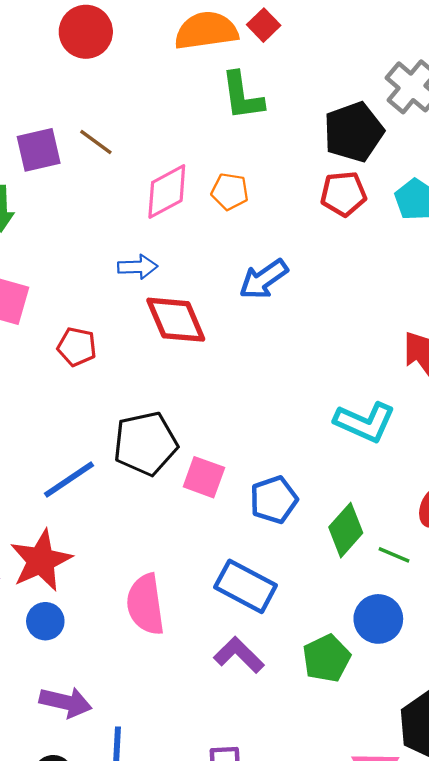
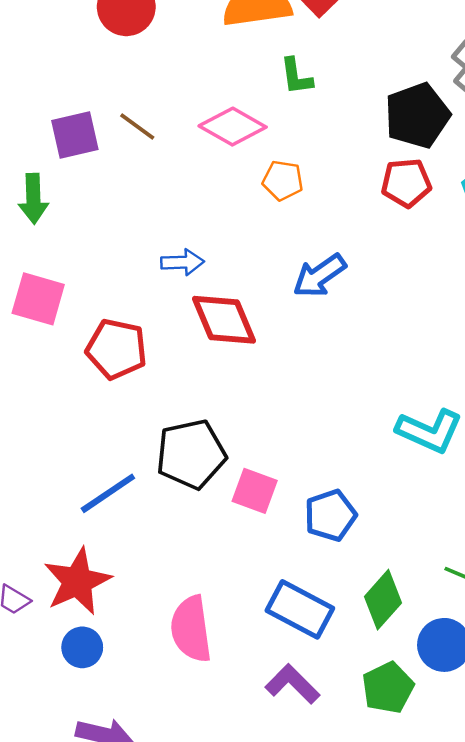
green L-shape: (242, 96) -> (296, 76), size x0.7
pink diamond: (167, 192) -> (233, 127), moved, turned 58
red pentagon: (77, 347) -> (116, 349), size x1.4
green diamond: (346, 530) -> (383, 600), moved

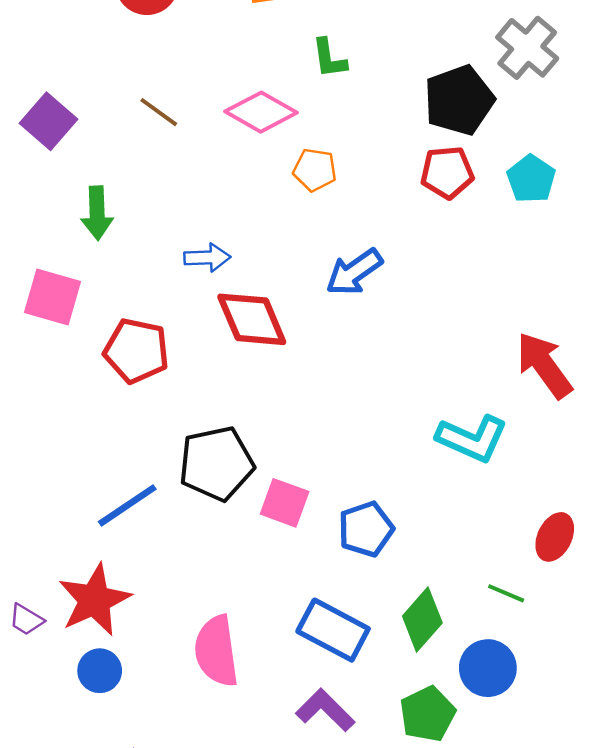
purple square: (75, 135) -> (49, 121), moved, turned -36
green arrow: (33, 199) -> (97, 213), moved

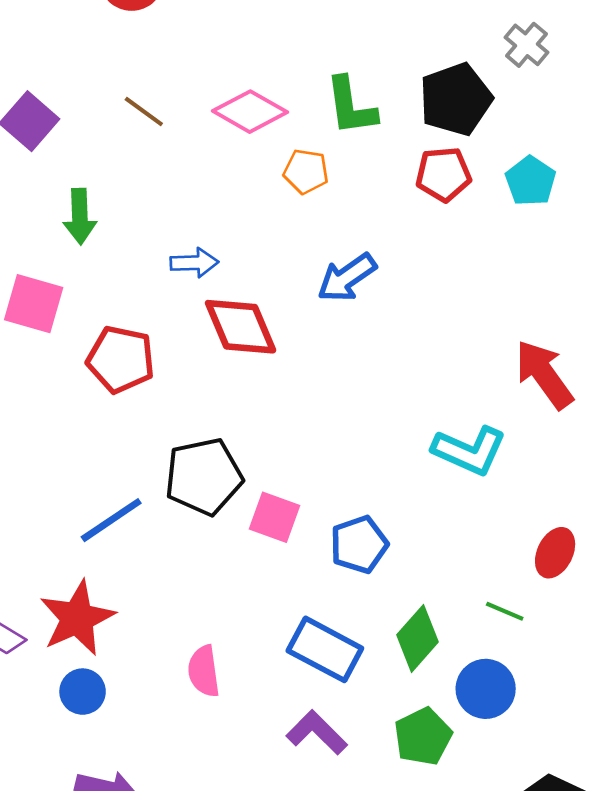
gray cross: (527, 48) -> (526, 45), size x0.7
green L-shape: (329, 58) -> (351, 106), moved, size x1.4
pink semicircle: (216, 651) -> (204, 671), size x0.7

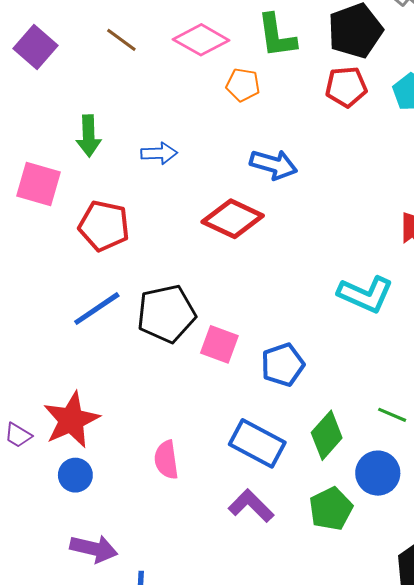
green arrow: (80, 216) -> (89, 136), moved
blue arrow: (347, 278) -> (274, 165), turned -129
red diamond: (241, 327) -> (233, 219), moved, turned -42
blue line: (111, 520) -> (97, 309), moved

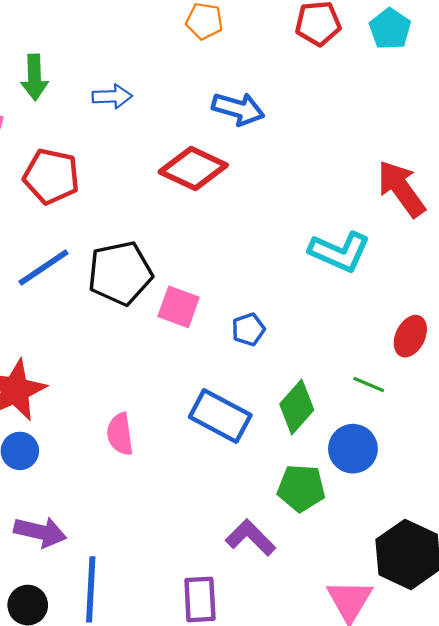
blue pentagon: (283, 365) -> (248, 329), size x0.7
purple L-shape: (251, 506) -> (251, 538), moved
green pentagon: (331, 509) -> (301, 488), turned 30

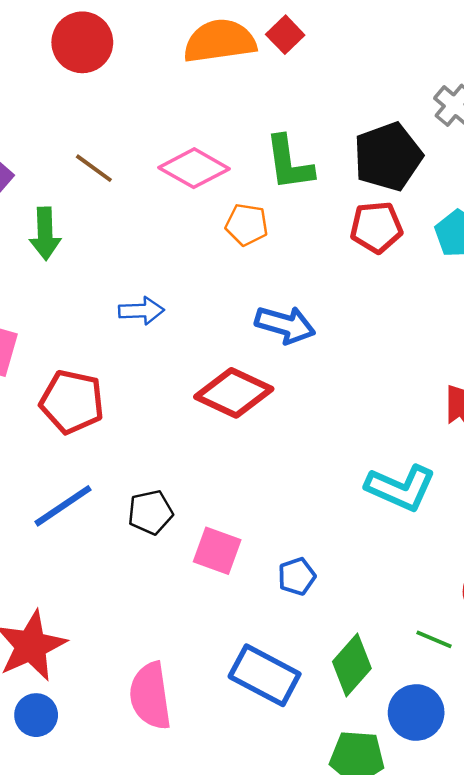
green arrow: (34, 77) -> (45, 234), moved
black pentagon: (120, 273) -> (150, 512), size x0.6
pink semicircle: (120, 434) -> (150, 696), size x1.4

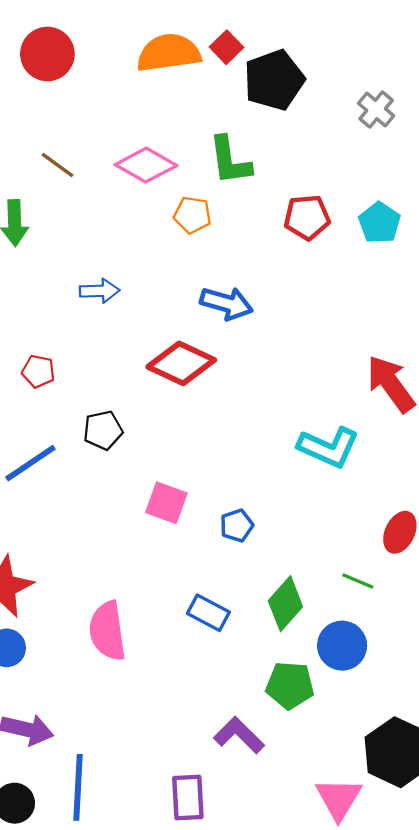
black pentagon: (388, 157) -> (274, 80), moved
red pentagon: (72, 402) -> (38, 371), size x0.6
black pentagon: (150, 512) -> (103, 430), moved
blue rectangle: (265, 675) -> (208, 613), size x0.7

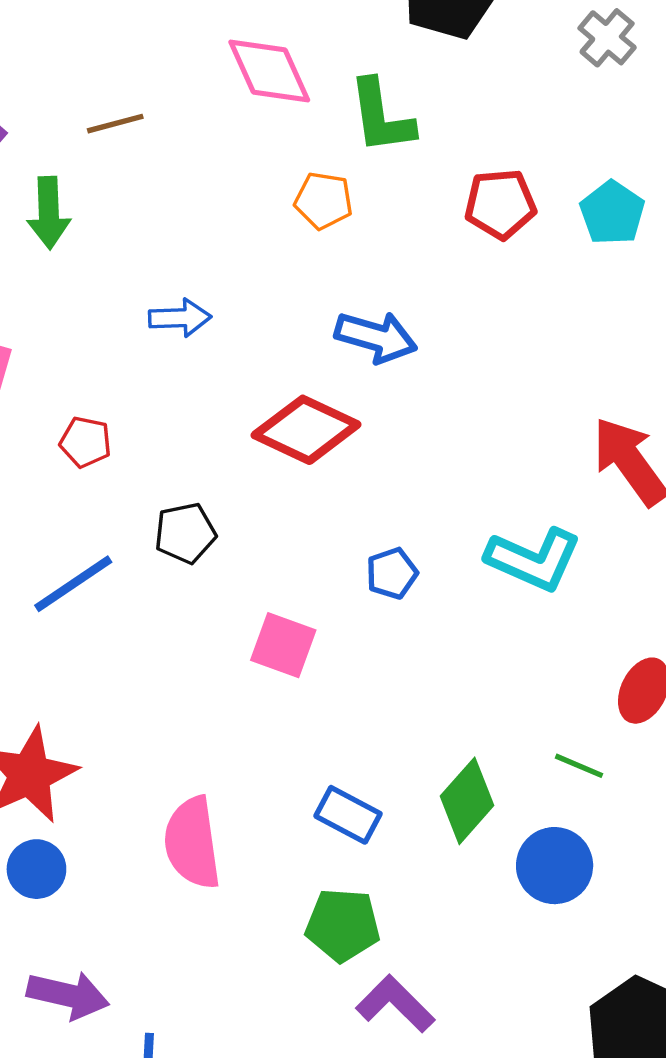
brown line: (58, 165) -> (115, 124), turned -51
pink diamond: (146, 165) -> (269, 71), moved, turned 36
blue pentagon: (237, 525) -> (392, 573), moved
green pentagon: (290, 685) -> (343, 925), moved

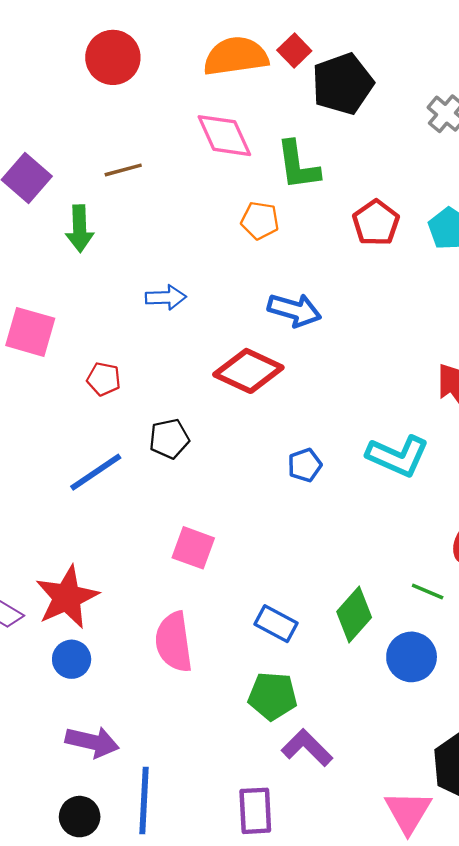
red pentagon: (500, 204) -> (376, 223), turned -30
pink square: (283, 645) -> (193, 548), moved

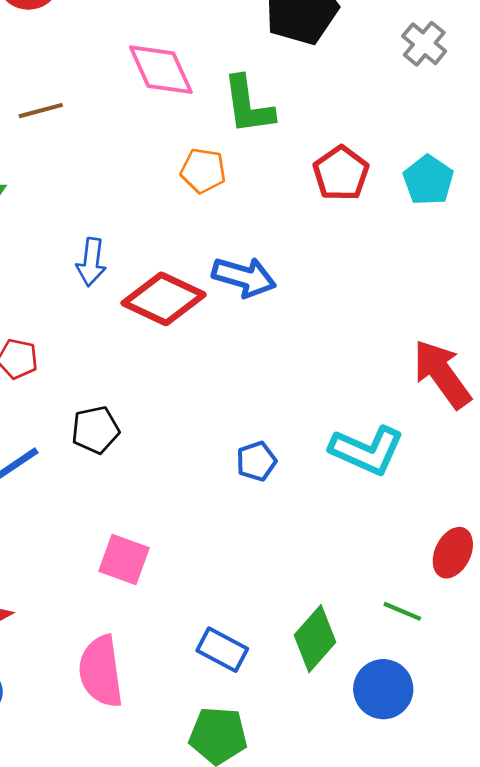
blue arrow: (166, 297) -> (91, 262), turned 99
red diamond: (248, 371) -> (164, 299), moved

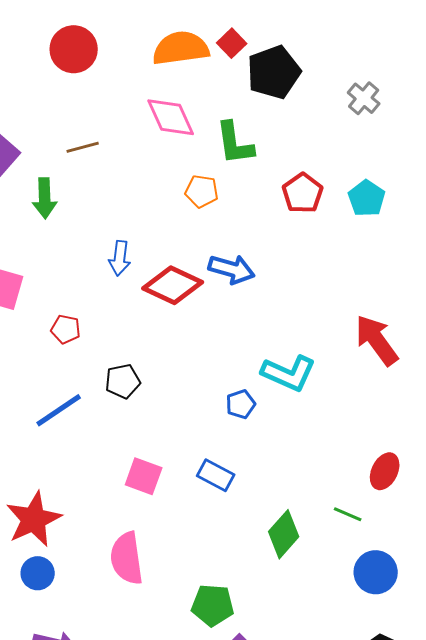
cyan L-shape: (367, 450) -> (289, 373), moved
blue rectangle: (222, 650) -> (216, 475), moved
blue circle: (383, 689) -> (376, 572), moved

